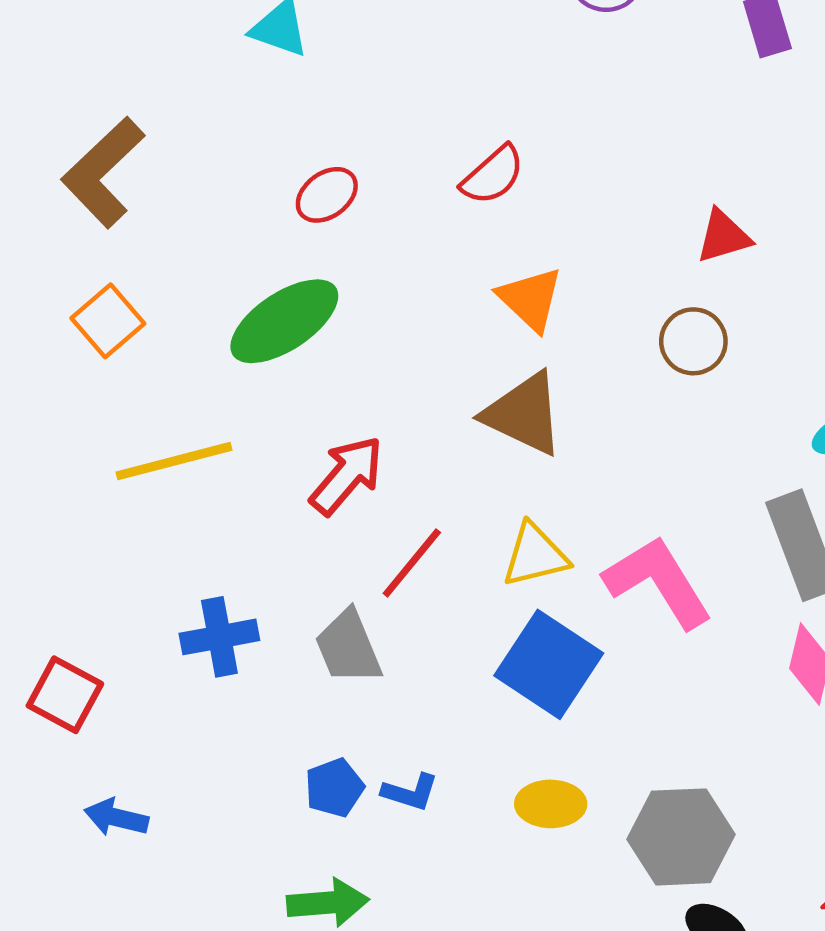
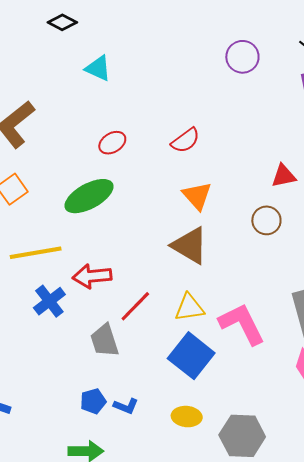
red arrow: (347, 475) -> (92, 276), moved, turned -141
blue cross: (219, 637) -> (49, 301), moved, turned -32

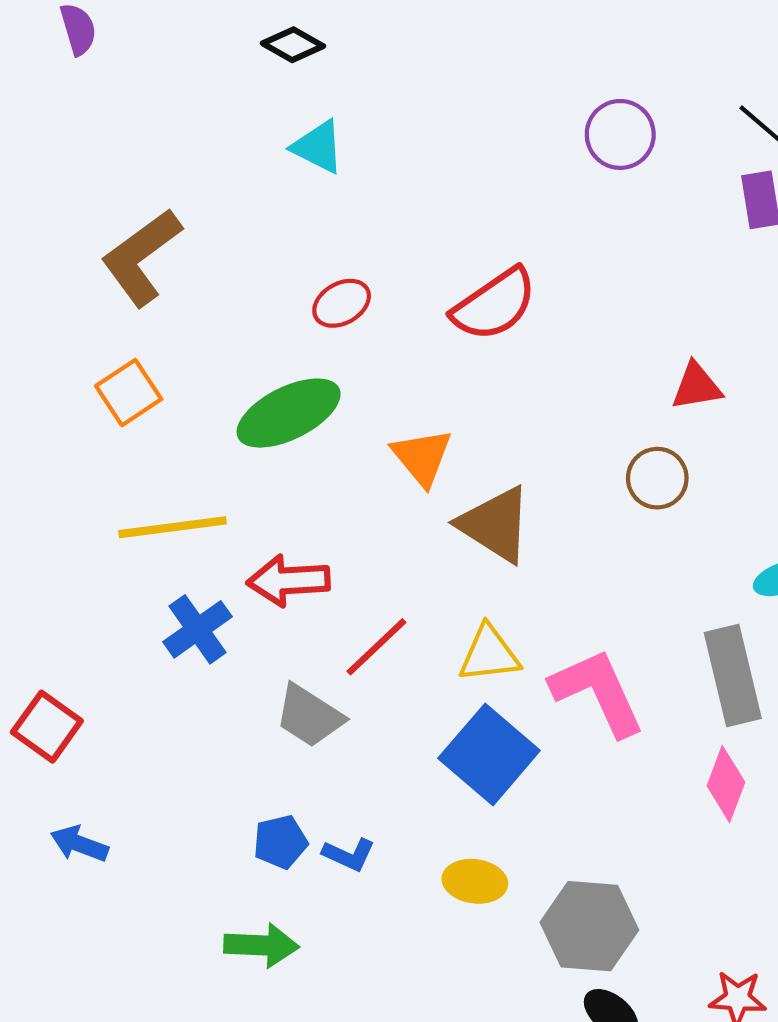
black diamond: (62, 22) -> (293, 45), moved
red semicircle: (185, 140) -> (494, 305), size x1.4
orange triangle: (197, 196) -> (422, 457), moved
gray trapezoid: (105, 341) -> (309, 716), turned -42

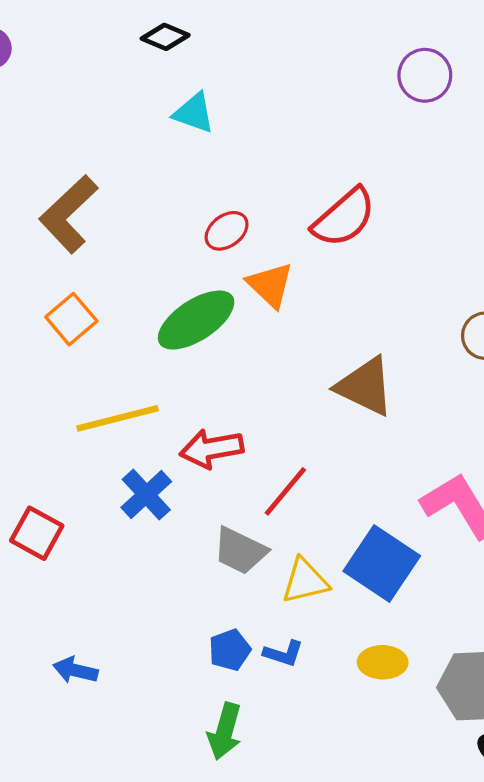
orange triangle: (422, 457) -> (270, 285), moved
yellow triangle: (489, 654) -> (305, 581), moved
red square: (47, 727) -> (37, 533), moved
green arrow: (261, 945) -> (225, 731), turned 110

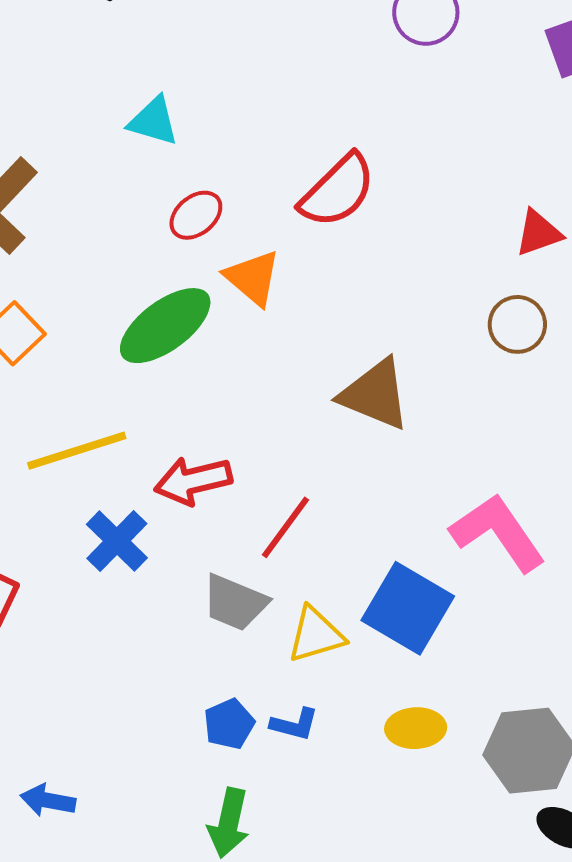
cyan triangle: (194, 113) -> (153, 121), moved
blue arrow: (75, 670) -> (48, 800), moved

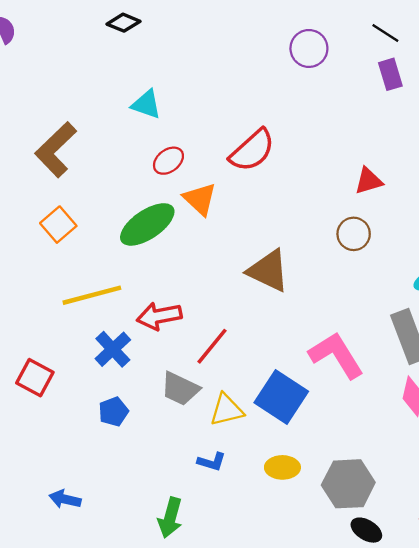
blue pentagon: (229, 724) -> (113, 412), moved

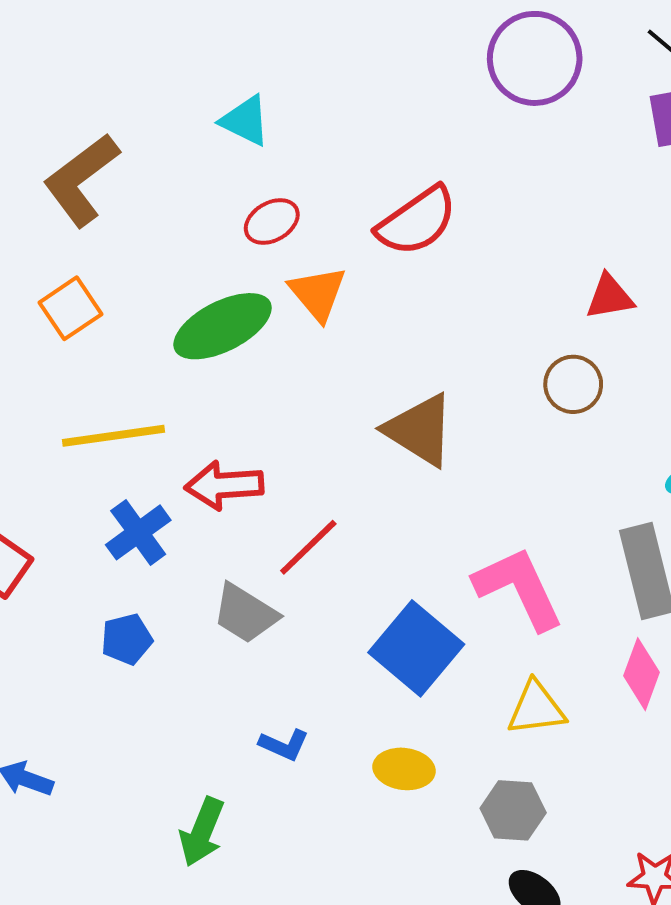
purple circle: (309, 48) -> (535, 58), size x1.4
yellow triangle: (227, 410) -> (536, 708), moved
gray hexagon: (348, 484) -> (513, 810), size x0.7

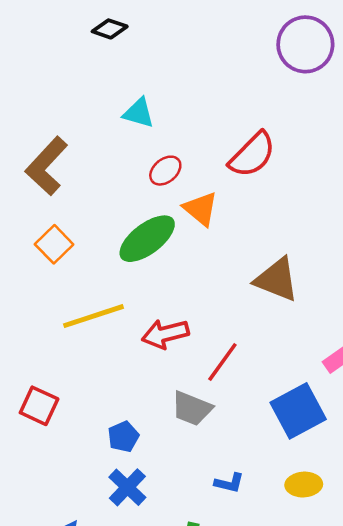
blue cross: (138, 532) -> (127, 487), moved
blue square: (416, 648) -> (298, 411), turned 32

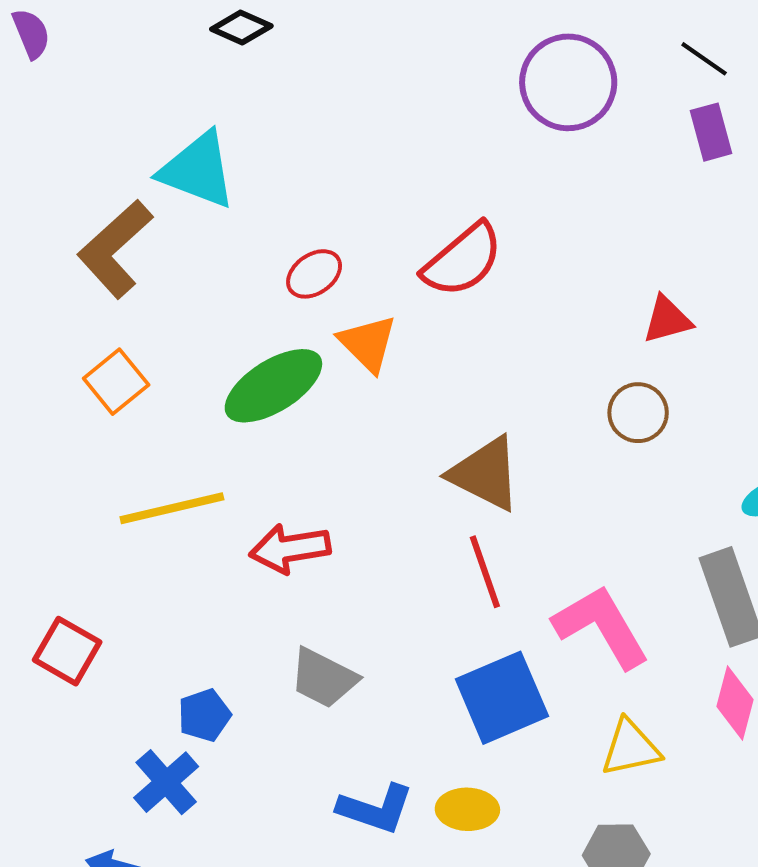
cyan triangle: (139, 113) -> (198, 170), moved, size x1.5
red line: (222, 362) -> (485, 572), moved, turned -60
blue L-shape: (229, 483) -> (375, 809), size x1.5
yellow ellipse: (304, 485) -> (467, 809), moved
blue cross: (127, 487) -> (166, 782), moved

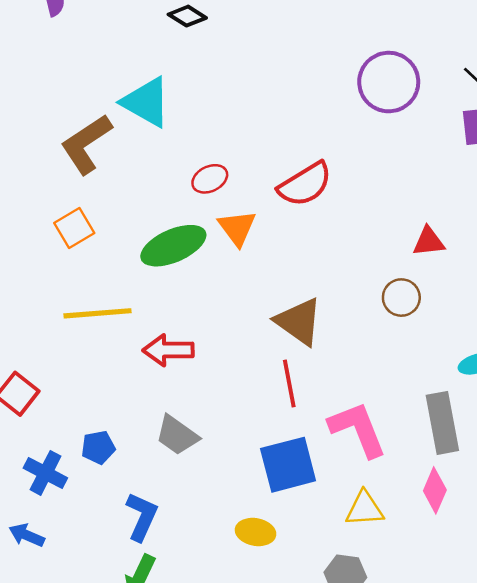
blue cross: (166, 782) -> (45, 473), moved, turned -30
blue L-shape: (375, 809) -> (142, 517), moved, turned -93

